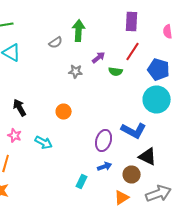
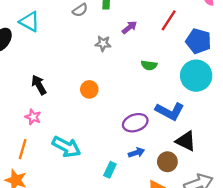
green semicircle: (116, 72) -> (149, 65), moved
purple ellipse: (104, 140) -> (135, 123), turned 55
cyan arrow: (44, 142) -> (66, 147), moved, size x1.4

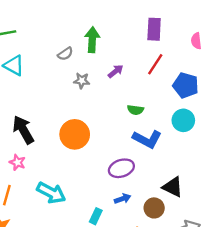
gray star: (103, 43) -> (82, 81), moved
cyan circle: (196, 76) -> (183, 120), size x0.7
black arrow: (39, 85) -> (23, 130), size x1.4
orange circle: (89, 89) -> (75, 134), size x1.6
blue L-shape: (170, 111) -> (147, 139), moved

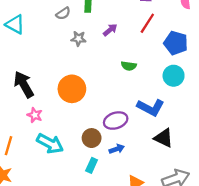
blue L-shape: (147, 139) -> (151, 107), moved
pink star: (17, 162) -> (35, 115), moved
brown circle: (154, 208) -> (92, 138), moved

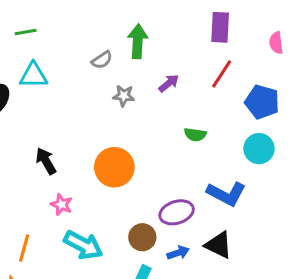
cyan triangle: (15, 24) -> (33, 75), turned -30
black arrow: (24, 84) -> (46, 161), size x0.7
black triangle: (164, 138) -> (219, 245), moved

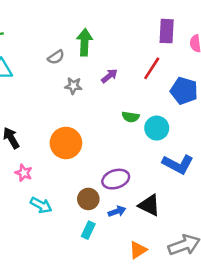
purple rectangle: (220, 27) -> (167, 31), moved
cyan circle: (259, 149) -> (157, 128), moved
blue L-shape: (226, 194) -> (178, 164), moved
cyan arrow: (83, 245) -> (41, 205), size x0.7

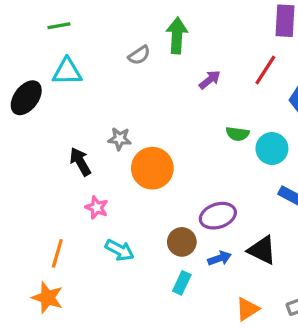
gray star: (73, 86) -> (120, 139), moved

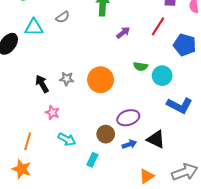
gray semicircle: (139, 55) -> (63, 17), moved
gray star: (120, 139) -> (67, 79), moved
orange circle: (152, 168) -> (101, 80), moved
cyan rectangle: (182, 283) -> (92, 160), moved

